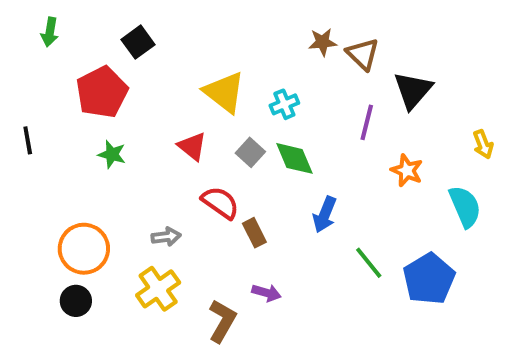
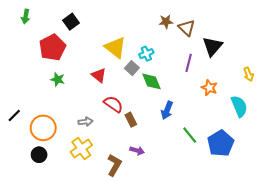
black line: (28, 140) -> (14, 115), moved, turned 56
gray square: (250, 152) -> (132, 68), moved

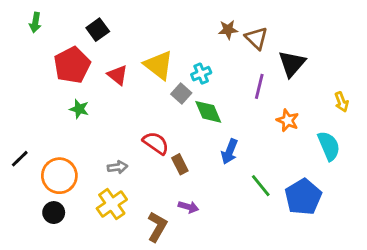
red triangle: (99, 75) -> (117, 75), moved

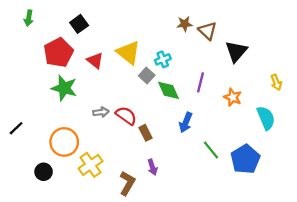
purple line: (259, 86) -> (201, 82), moved
green star: (79, 109) -> (64, 88), size x1.6
gray arrow: (117, 167) -> (101, 112), moved
orange circle: (59, 176) -> (64, 142), moved
purple arrow: (188, 207) -> (152, 167), turned 56

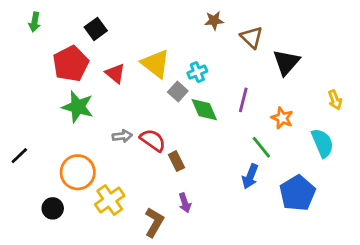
brown star: (185, 24) -> (214, 21), moved
blue arrow: (186, 122) -> (250, 176), moved
green line: (211, 150) -> (261, 147), moved

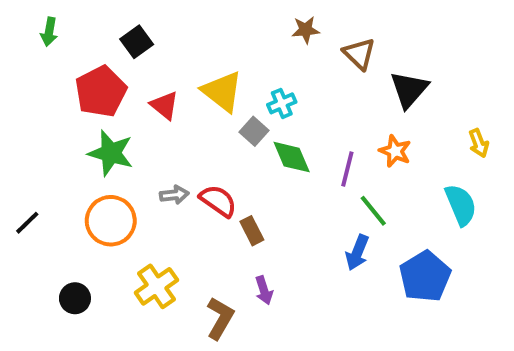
purple line: (243, 100) -> (347, 169), moved
orange star: (282, 118) -> (395, 151), moved
orange circle: (78, 172) -> (111, 221), moved

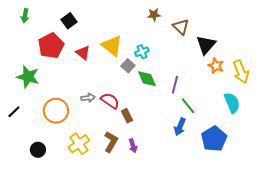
yellow arrow: (479, 143) -> (241, 72), size x1.6
orange star: (395, 151) -> (216, 66), moved
green star: (111, 153) -> (28, 77), moved
brown L-shape: (220, 318) -> (111, 142), moved

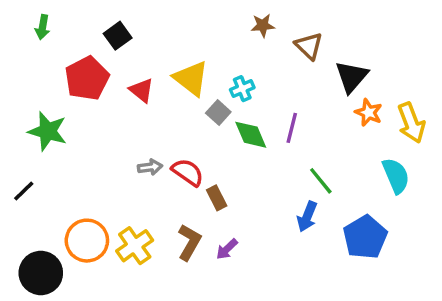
purple line: (175, 85) -> (292, 128), moved
orange circle: (56, 111) -> (87, 241), moved
purple arrow: (133, 146) -> (227, 249), turned 64
black circle: (38, 150) -> (41, 273), moved, size x1.6

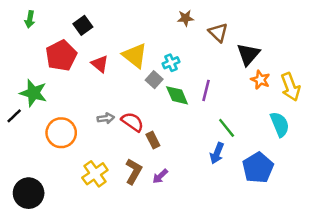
black line: (24, 191) -> (14, 116), moved
orange circle: (87, 241) -> (61, 133), moved

